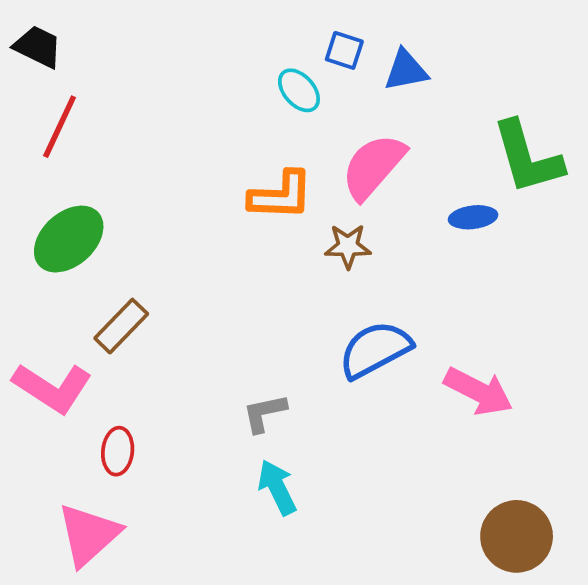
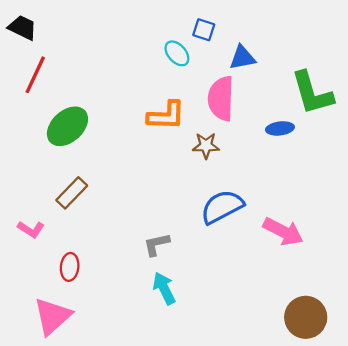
blue triangle: (406, 70) -> (242, 58), moved
pink semicircle: (373, 166) -> (221, 98), turned -39
green ellipse: (69, 239) -> (67, 126), moved
pink L-shape: (52, 388) -> (31, 229), size x0.6

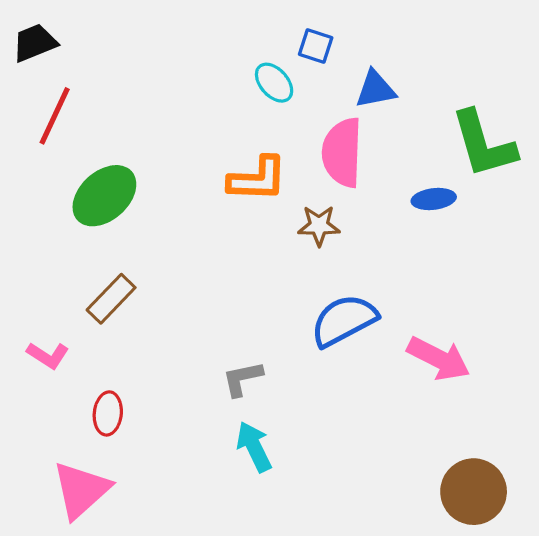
black trapezoid: (22, 28) -> (35, 43), turned -48

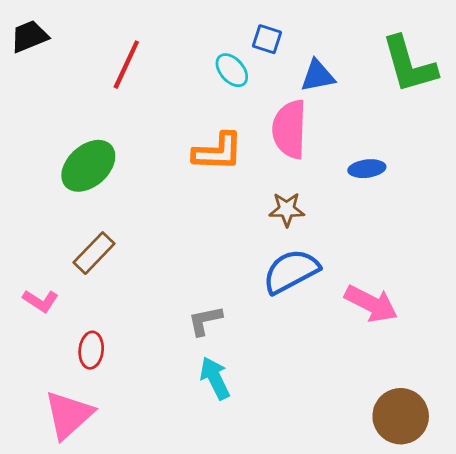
red line: (55, 116) -> (126, 65), moved
green L-shape: (484, 144) -> (409, 65), moved
brown star: (319, 226) -> (287, 209), moved

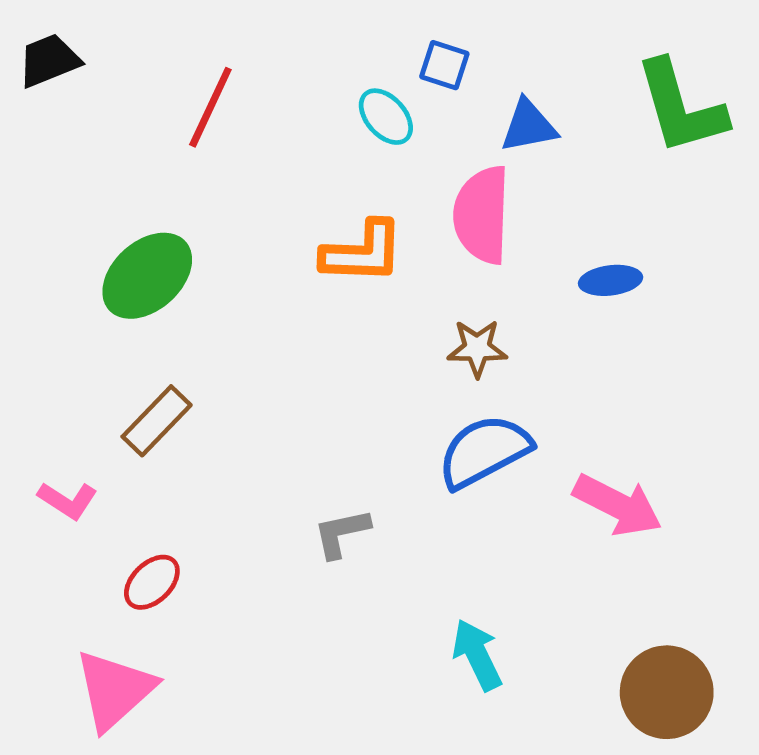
red ellipse: (91, 350) -> (152, 582), turned 40
cyan arrow: (215, 378) -> (477, 655), moved

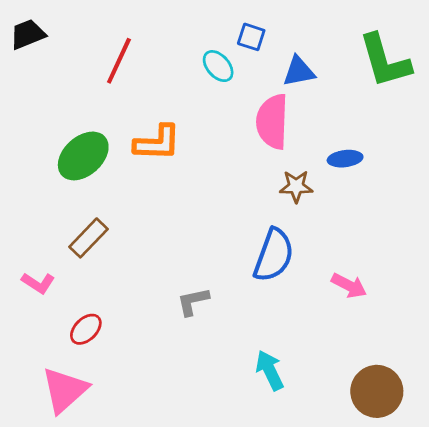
orange L-shape: (362, 252) -> (157, 143), moved
brown star: (477, 348) -> (296, 186), moved
blue semicircle: (484, 451) -> (274, 255), turned 138
pink arrow: (618, 505) -> (349, 286), size x0.7

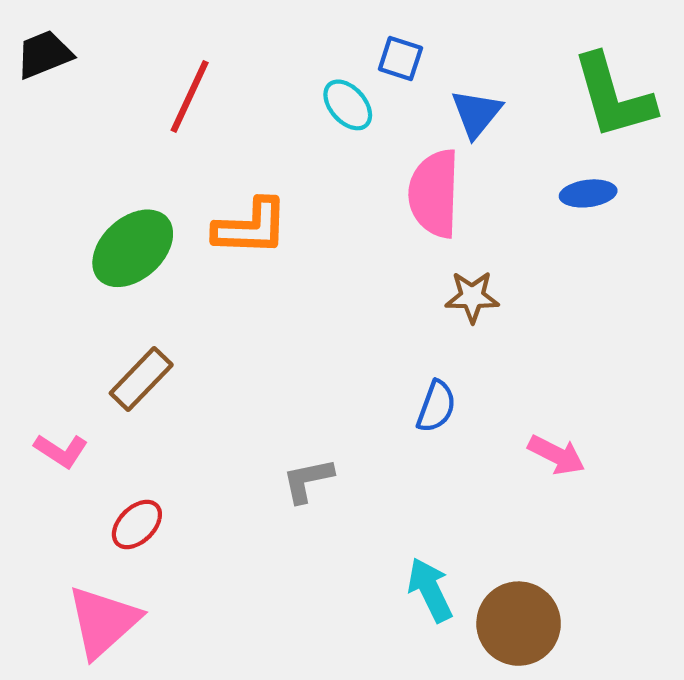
blue triangle: (299, 71) -> (476, 113), turned -40
blue ellipse: (345, 159) -> (588, 193), moved
blue semicircle: (274, 255) -> (436, 406), size x0.6
brown circle: (377, 391) -> (519, 624), moved

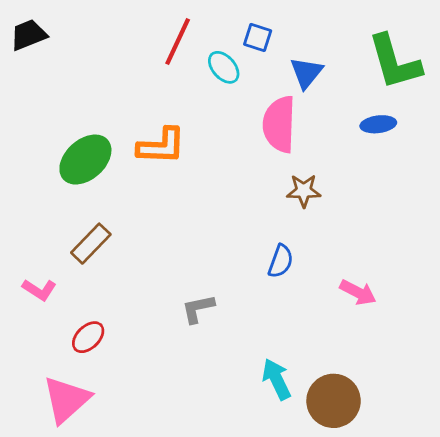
red line: (190, 96) -> (178, 42), moved

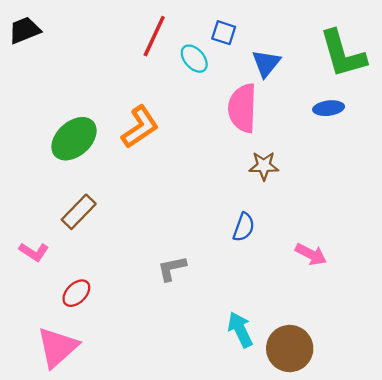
orange L-shape: (161, 146) -> (140, 127), turned -36

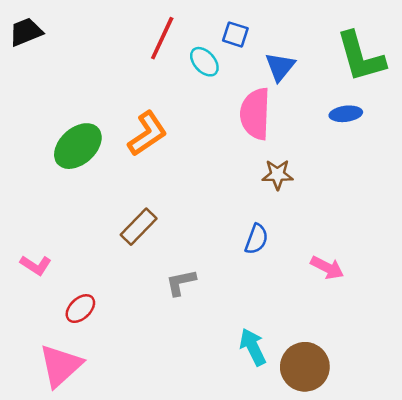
brown rectangle: (79, 212) -> (139, 227), moved

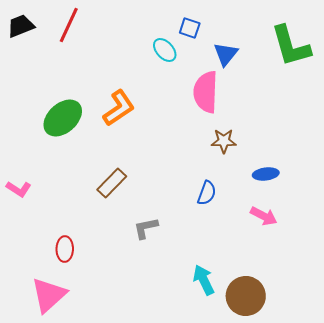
red line: (162, 38) -> (69, 25), moved
blue ellipse: (346, 114) -> (266, 174), moved
pink L-shape: (36, 265) -> (19, 189), moved
red ellipse: (80, 309) -> (65, 249), turned -45

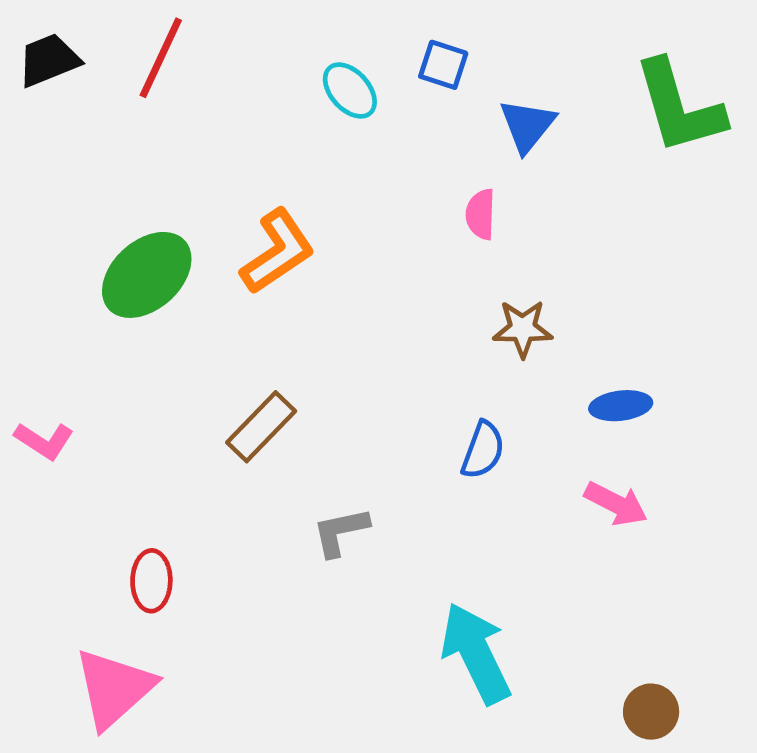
cyan ellipse: (165, 50) -> (350, 90), moved
pink semicircle: (206, 92) -> (481, 214), size x0.5
cyan arrow: (204, 280) -> (476, 653), size x1.4
brown circle: (246, 296) -> (651, 712), moved, size x0.6

